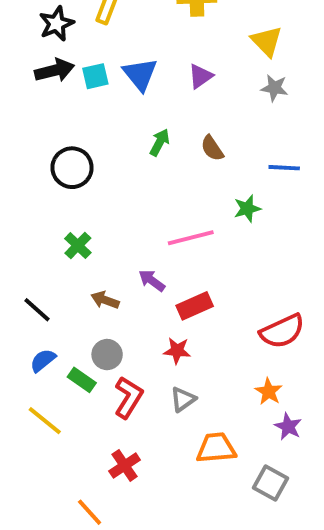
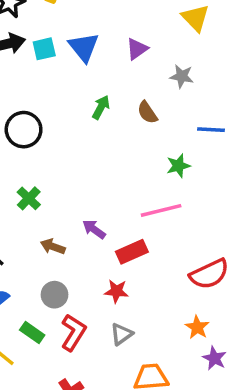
gray star: (274, 88) -> (182, 76), moved
pink line: (191, 238) -> (161, 210), moved
green rectangle: (82, 380) -> (32, 332), moved

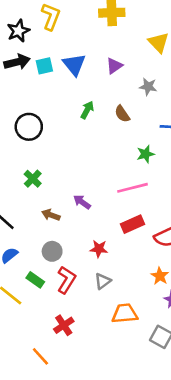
red rectangle: (132, 252) -> (133, 224), moved

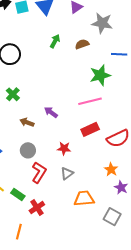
gray star: (148, 87) -> (102, 23), size x1.5
brown semicircle: (122, 114) -> (82, 44), turned 104
green star: (146, 154) -> (100, 75), size x1.5
green rectangle: (35, 280) -> (18, 195), moved
orange line: (40, 356) -> (19, 232), turned 56

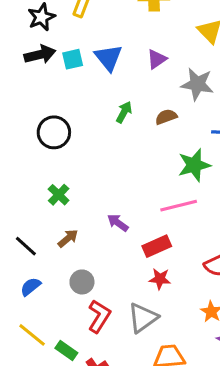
brown arrow: (27, 122) -> (68, 238), moved, turned 120
red rectangle: (90, 129) -> (157, 246), moved
red star: (64, 148) -> (160, 279), moved
gray triangle: (67, 173) -> (143, 318), size x1.5

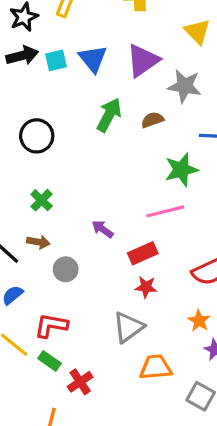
purple triangle: (157, 59) -> (143, 60), size x1.6
green arrow: (124, 112) -> (109, 115), size x1.5
brown arrow: (68, 238) -> (38, 242), moved, turned 50
gray circle: (82, 282) -> (66, 269), moved
red L-shape: (99, 316) -> (51, 326), moved, turned -112

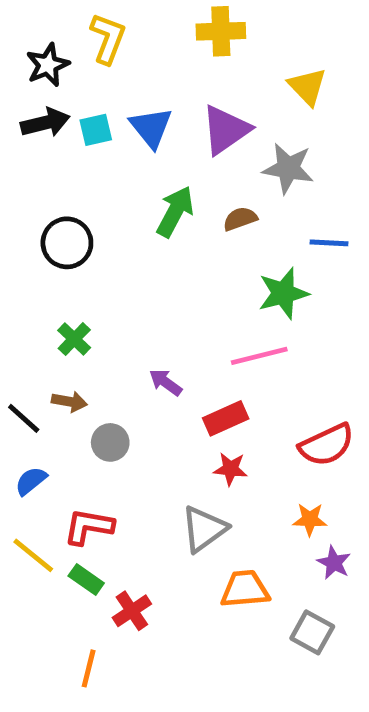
orange star: (199, 321) -> (310, 519), turned -30

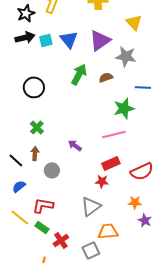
brown arrow: (69, 402) -> (35, 153), turned -96
red rectangle: (226, 418) -> (111, 163), moved
gray square: (312, 632) -> (91, 250), moved, turned 36

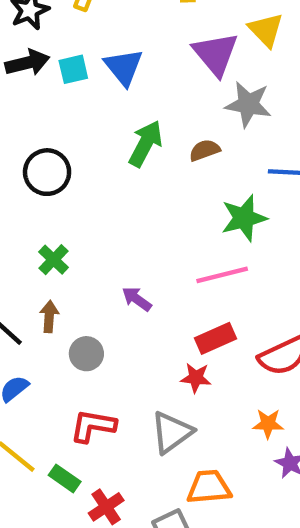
purple triangle: (100, 40) -> (216, 54), moved, turned -35
red L-shape: (43, 205) -> (93, 426), moved

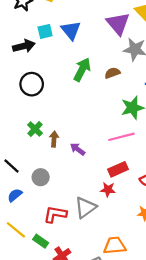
black arrow: (27, 63) -> (24, 46), moved
brown arrow: (49, 317) -> (54, 139), moved
gray circle: (86, 354) -> (41, 177), moved
gray triangle: (172, 432) -> (85, 207), moved

